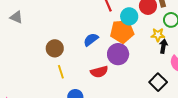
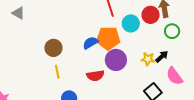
orange pentagon: (122, 31) -> (108, 38), moved
yellow star: (158, 35) -> (148, 59), moved
black arrow: (163, 46) -> (162, 57), turned 32

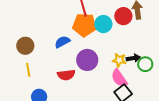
green circle: (172, 31) -> (145, 64), moved
orange pentagon: (108, 38) -> (84, 25), moved
black arrow: (162, 57) -> (133, 58), turned 32
pink semicircle: (174, 76) -> (119, 78), moved

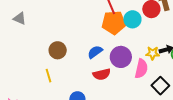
blue semicircle: (62, 42) -> (95, 52), moved
yellow line: (28, 70) -> (48, 76), moved
pink semicircle: (119, 78) -> (141, 69), moved, turned -126

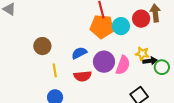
yellow star: (153, 53) -> (142, 54), moved
pink semicircle: (141, 69) -> (123, 65), moved
yellow line: (48, 76) -> (55, 70), moved

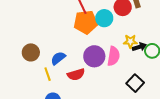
blue semicircle: (79, 53) -> (58, 58), moved

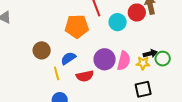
orange pentagon: (86, 22) -> (77, 26), moved
yellow star: (130, 41) -> (143, 63), moved
black square: (135, 83) -> (143, 89), turned 30

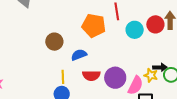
purple circle: (105, 59) -> (115, 78), moved
pink semicircle: (124, 61) -> (135, 85), moved
yellow line: (57, 73) -> (63, 77), moved

